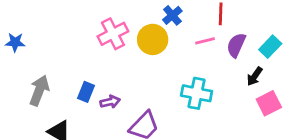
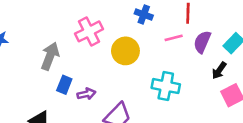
blue cross: (172, 15) -> (144, 15), turned -30
yellow circle: (153, 39) -> (125, 51), moved
gray arrow: (39, 90) -> (50, 56), moved

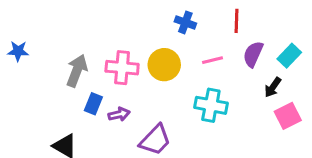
pink cross: (89, 31) -> (122, 68), moved, turned 32
pink line: (174, 38) -> (212, 60), moved

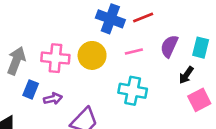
red line: (237, 21) -> (143, 18), moved, turned 66
blue cross: (185, 22) -> (110, 19), size x1.5
cyan rectangle: (289, 56) -> (201, 48), turned -30

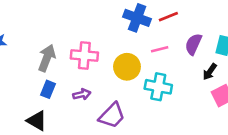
yellow circle: (92, 55) -> (127, 67), moved
blue rectangle: (31, 89) -> (48, 89), moved

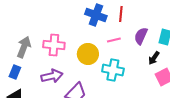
red line: (168, 17) -> (121, 14), turned -63
blue rectangle: (48, 89) -> (15, 72), moved
purple arrow: (82, 94) -> (52, 76), size x1.5

